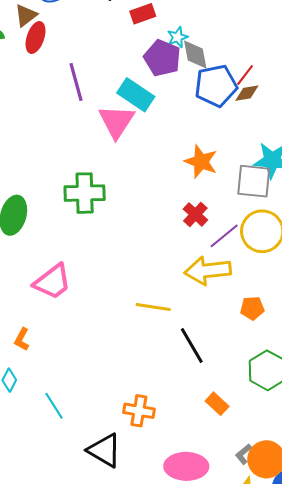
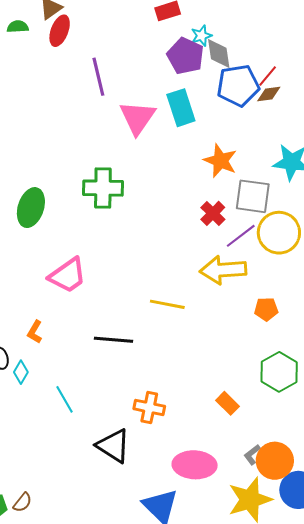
cyan rectangle: (136, 95) -> (181, 108), moved, turned 36
gray square: (254, 181) -> (253, 196), moved
black line: (192, 345) -> (114, 340), moved, turned -57

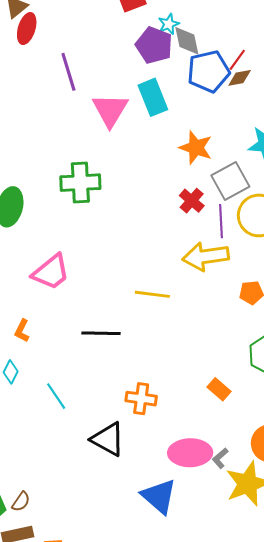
gray square: (253, 196) -> (230, 181), turned -33
purple line: (241, 236) -> (221, 221), turned -52
gray L-shape: (252, 455) -> (220, 458), moved

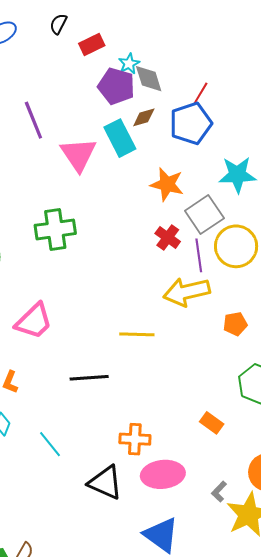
blue pentagon: (208, 71) -> (191, 123), moved
brown diamond: (240, 78) -> (144, 117), moved
pink ellipse: (190, 453) -> (163, 474), moved

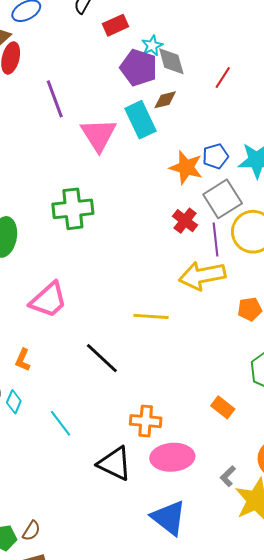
blue pentagon: (191, 123) -> (215, 156), moved, size x0.6
black line: (89, 378) -> (102, 358), turned 45

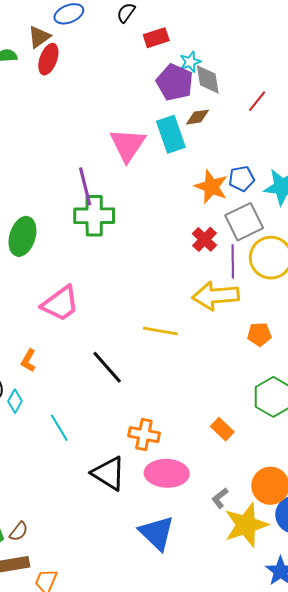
purple line: (55, 99) -> (85, 186), moved

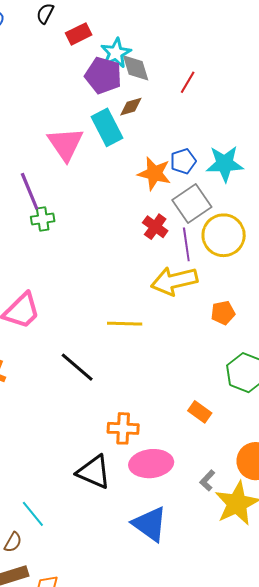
cyan star: (190, 62) -> (116, 53), size x1.4
green cross: (94, 216) -> (43, 219), size x0.6
cyan line: (59, 428) -> (33, 514), moved

